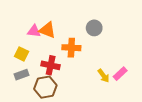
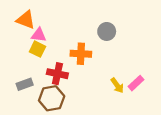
orange triangle: (47, 30) -> (26, 20), moved
yellow square: (21, 54) -> (37, 49), moved

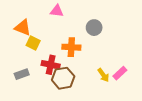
orange triangle: (26, 20) -> (23, 28), moved
pink triangle: (39, 35) -> (57, 11), moved
brown hexagon: (52, 98) -> (63, 78), moved

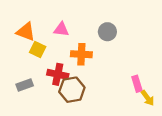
pink triangle: (57, 11) -> (61, 29), moved
pink rectangle: (120, 73) -> (137, 84), turned -64
yellow arrow: (103, 75) -> (148, 98), moved

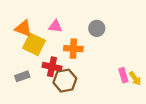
yellow square: (38, 49) -> (34, 44), size x1.5
yellow arrow: (148, 98) -> (135, 78), moved

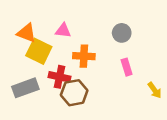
gray circle: (97, 28) -> (122, 33), moved
pink rectangle: (123, 75) -> (127, 67), moved
gray rectangle: (22, 76) -> (25, 88), size x1.5

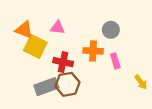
orange cross: (84, 56) -> (93, 51), moved
red cross: (59, 77) -> (63, 62), moved
gray rectangle: (25, 88) -> (46, 87), moved

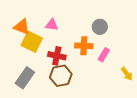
pink rectangle: (115, 61) -> (104, 55), turned 48
gray rectangle: (46, 87) -> (25, 78), moved, turned -35

